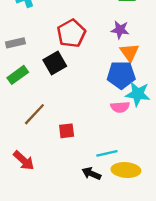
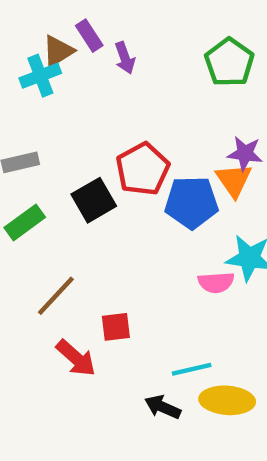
purple star: (120, 30) -> (245, 153), moved
red pentagon: (71, 33) -> (143, 169), moved
blue pentagon: (121, 75) -> (192, 202), moved
red arrow: (24, 160) -> (76, 358), moved

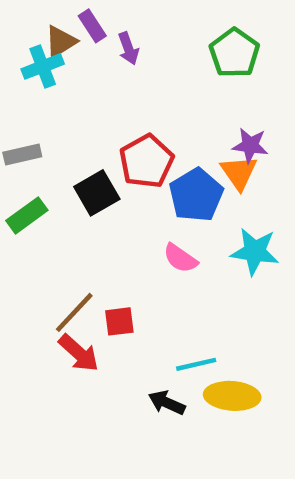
blue pentagon: (192, 202) -> (196, 195), turned -30
pink semicircle: (216, 282) -> (180, 258), moved, turned 39
brown line: (56, 296) -> (74, 312), moved

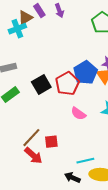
purple arrow: (128, 48) -> (59, 11), moved
red pentagon: (146, 161) -> (67, 84), moved
blue pentagon: (196, 195) -> (85, 73), moved

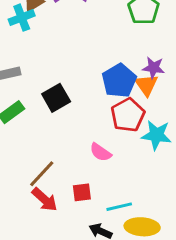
red pentagon: (67, 84) -> (128, 115), moved
pink semicircle: (78, 114) -> (101, 152), moved
red square: (51, 142) -> (82, 192), moved

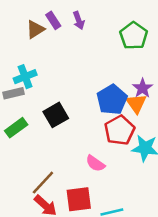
cyan cross: (22, 18) -> (25, 77), moved
purple star: (154, 68) -> (143, 88), turned 30
red square: (82, 192) -> (79, 199), size x1.5

